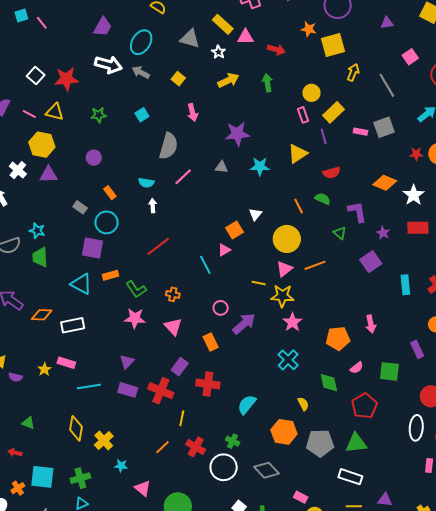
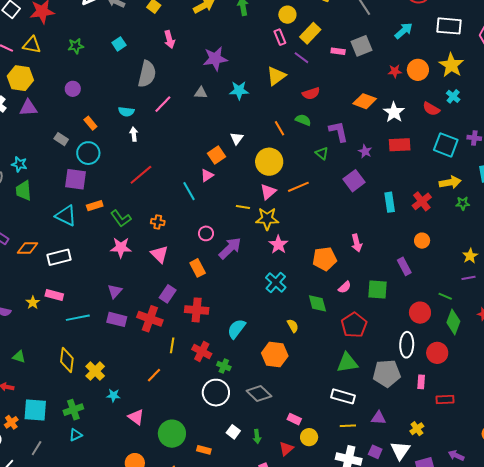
purple line: (324, 136) -> (301, 58), turned -35
gray pentagon: (320, 443) -> (387, 373), moved
red cross: (196, 447) -> (202, 351), moved

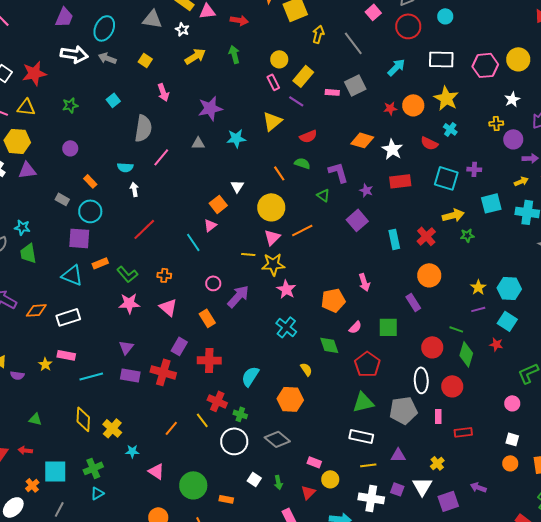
orange circle: (422, 241) -> (429, 275), size x1.5
yellow line: (172, 345) -> (202, 420), moved, turned -42

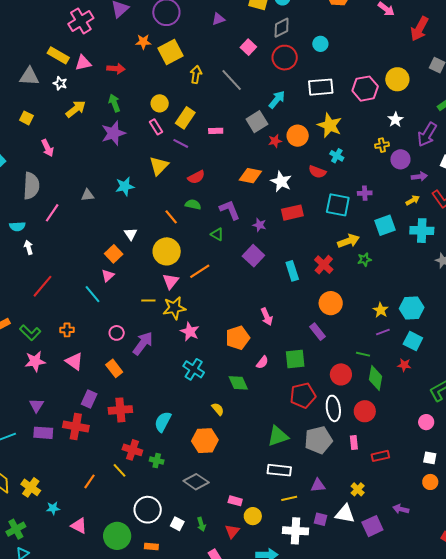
gray square: (355, 85) -> (257, 122), moved
purple star: (210, 108) -> (113, 133), moved
red pentagon: (367, 364) -> (303, 395), moved, turned 30
white circle: (234, 441) -> (148, 510), moved
white triangle: (422, 486) -> (345, 514), turned -45

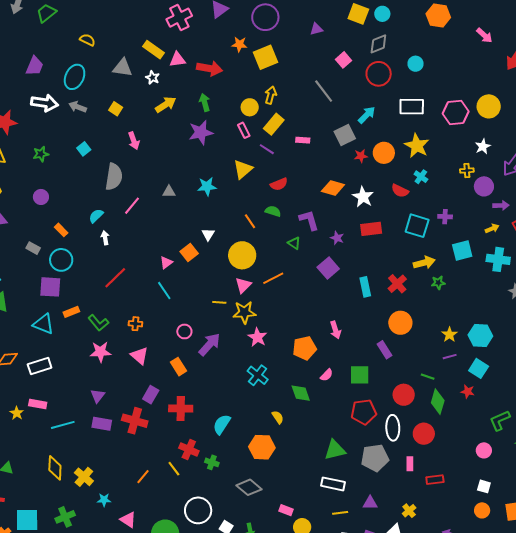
red arrow: (116, 69) -> (210, 68), size x1.4
yellow arrow: (196, 75) -> (271, 95), moved
cyan semicircle: (17, 226) -> (96, 216), turned 133
pink triangle: (108, 276) -> (166, 263), moved

